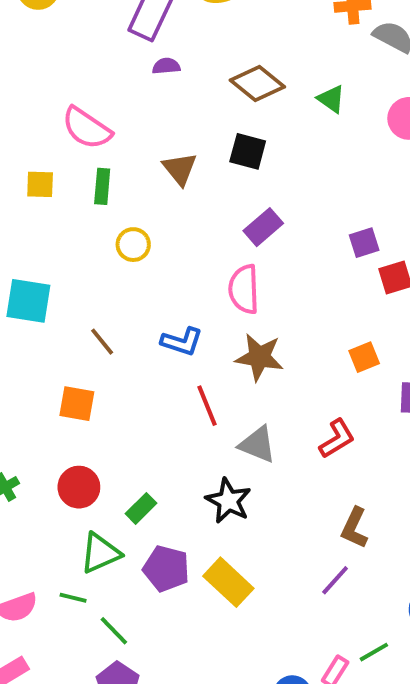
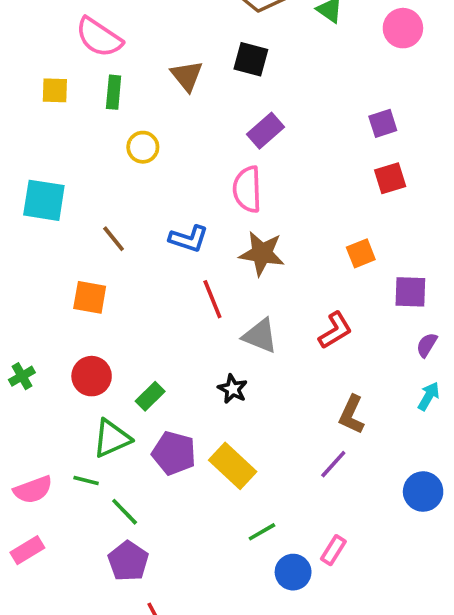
purple square: (364, 243) -> (383, 123), moved
black star: (228, 501) -> (233, 389), size x0.7
green line: (374, 652) -> (262, 532), moved

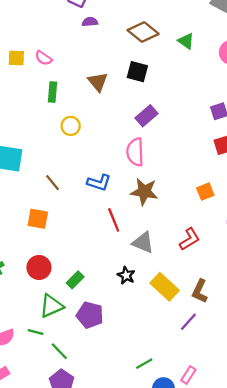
pink semicircle: (99, 37) -> (43, 58), size x0.6
yellow square: (55, 90) -> (16, 58), moved
yellow rectangle: (233, 466) -> (165, 287), moved

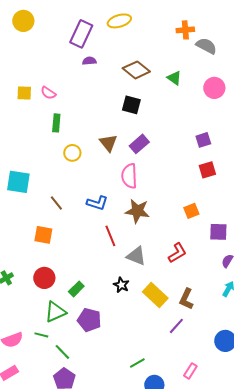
brown triangle: (98, 82) -> (108, 143), moved
pink rectangle: (188, 375) -> (190, 371), moved

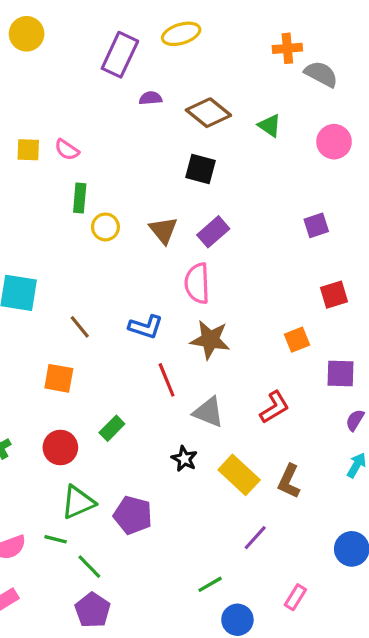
purple semicircle: (89, 61) -> (151, 98), moved
yellow circle: (72, 153) -> (105, 227), moved
red square: (207, 170) -> (334, 295), moved
green rectangle: (76, 289) -> (112, 428), moved
purple line: (176, 326) -> (255, 538), moved

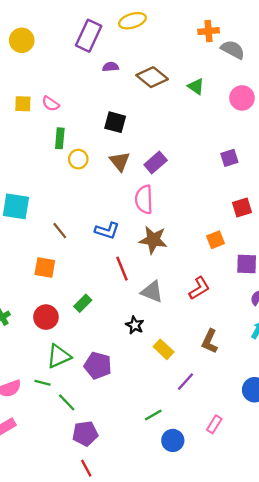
yellow circle: (27, 34) -> (22, 40), moved
black square: (200, 169) -> (115, 122), moved
yellow rectangle: (239, 475) -> (164, 349), moved, size x0.7
purple pentagon: (93, 610) -> (85, 434), moved, turned 30

